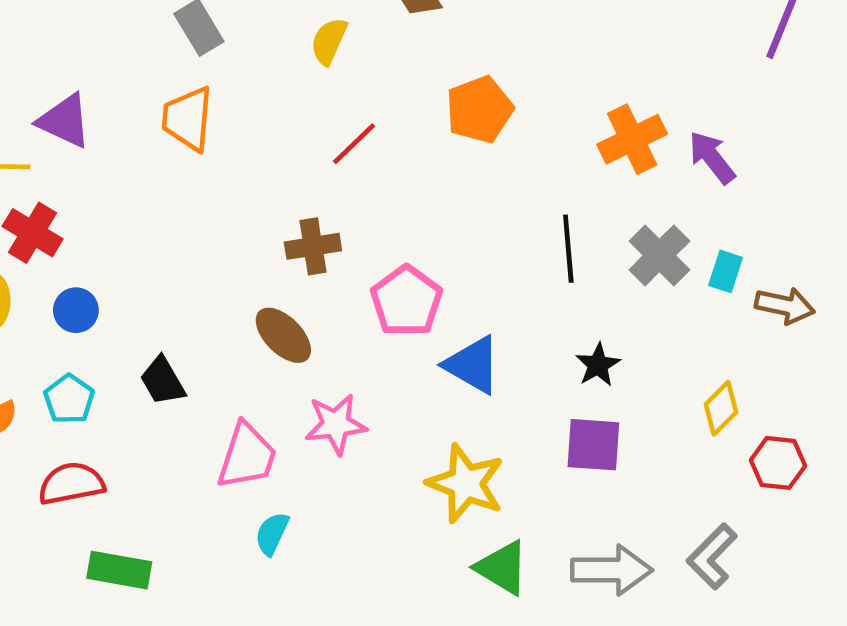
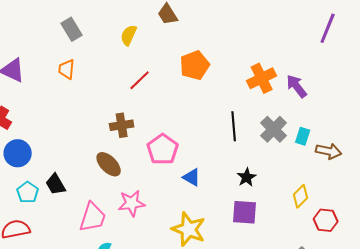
orange trapezoid: (188, 119) -> (67, 69), size x0.7
blue circle: (76, 310) -> (18, 153), size x1.4
blue triangle: (473, 365) -> (192, 177), size x0.7
cyan pentagon: (69, 399) -> (28, 192), moved

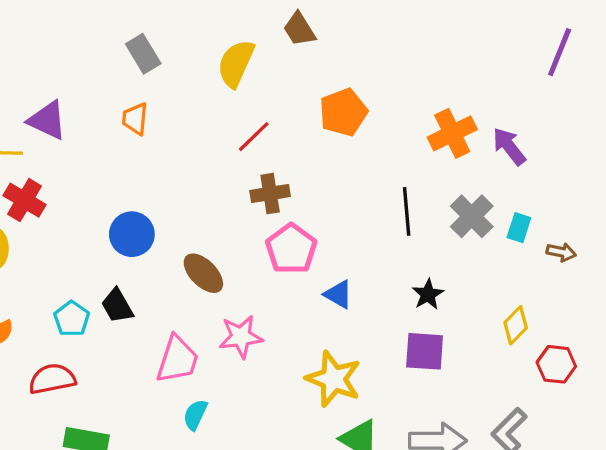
yellow semicircle: (129, 35) -> (236, 63), size x1.4
brown cross: (122, 125) -> (270, 194), moved
brown arrow: (329, 151) -> (561, 252), size x0.7
blue circle: (18, 153) -> (132, 234), moved

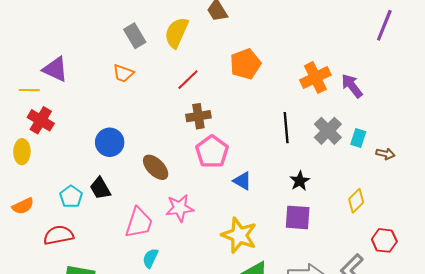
gray rectangle: (143, 54) -> (135, 36), moved
orange trapezoid: (135, 119) -> (123, 73), moved, turned -75
red hexagon: (556, 364) -> (384, 240), moved

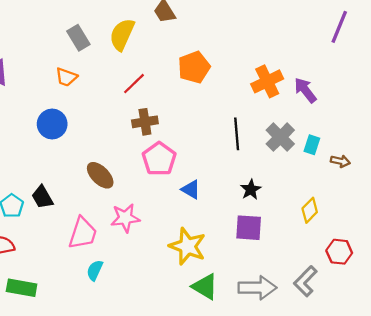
blue circle: (110, 142) -> (52, 124), moved

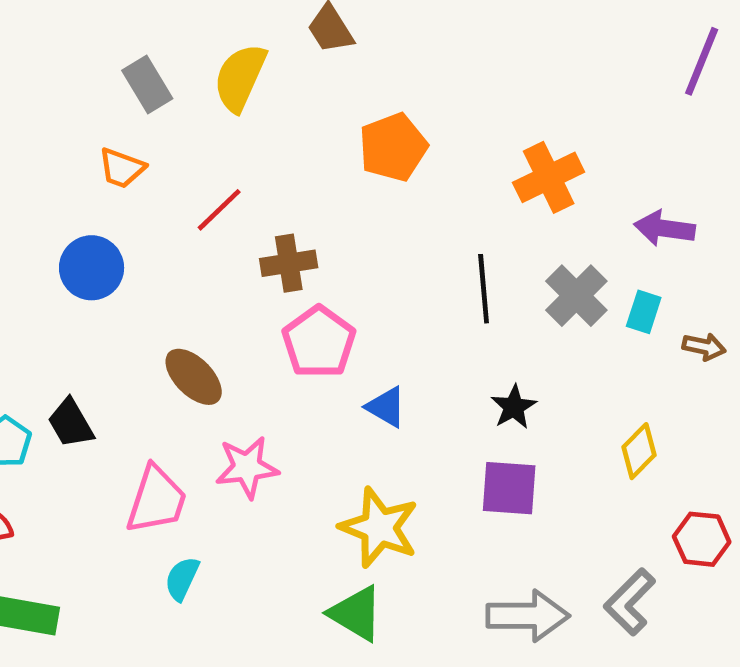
red line: (134, 84) -> (219, 210), moved
purple arrow: (305, 90) -> (665, 228), moved, turned -44
green triangle: (205, 287) -> (356, 613), moved

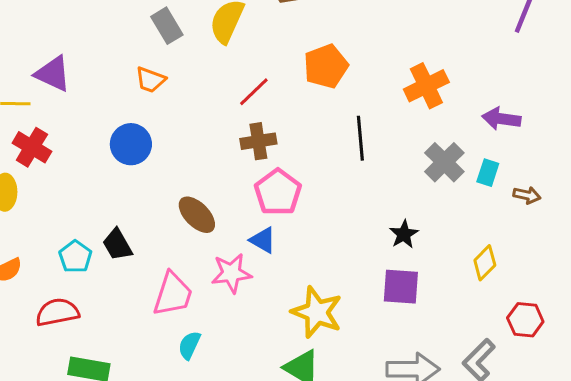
red line: (219, 210) -> (254, 92), moved
black line: (484, 289) -> (360, 138), moved
blue triangle: (386, 407) -> (263, 240), moved

